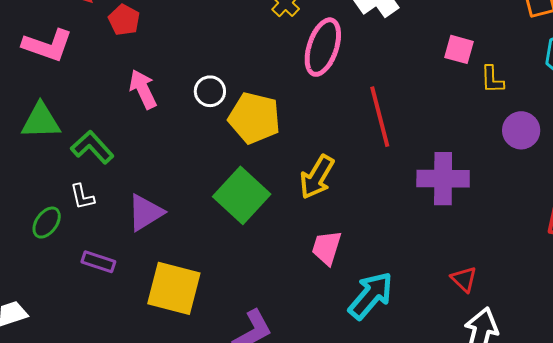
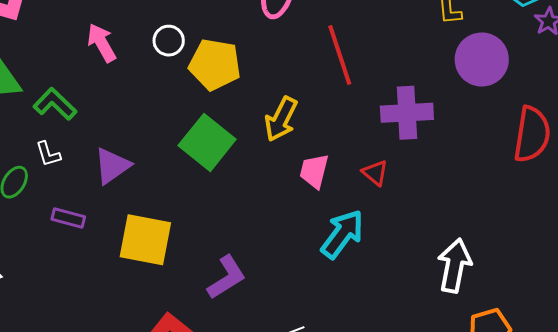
purple circle: (521, 130) -> (482, 60), size x1.4
pink trapezoid: (327, 248) -> (314, 171), moved
red triangle: (464, 279) -> (375, 173), moved

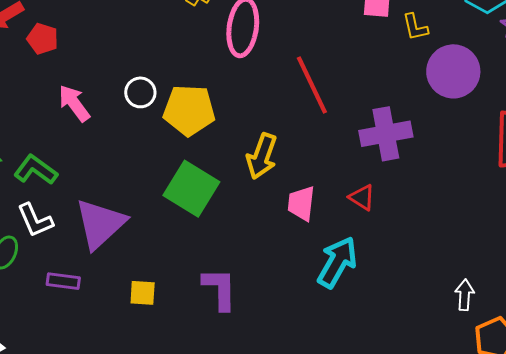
white L-shape: (48, 154) -> (35, 220), size x1.4
purple triangle: (112, 166) -> (100, 224), size x1.4
yellow square: (145, 240) -> (143, 293), size x0.5
white arrow: (454, 266) -> (465, 295), moved, size x0.6
purple L-shape: (226, 277) -> (220, 289), moved, turned -51

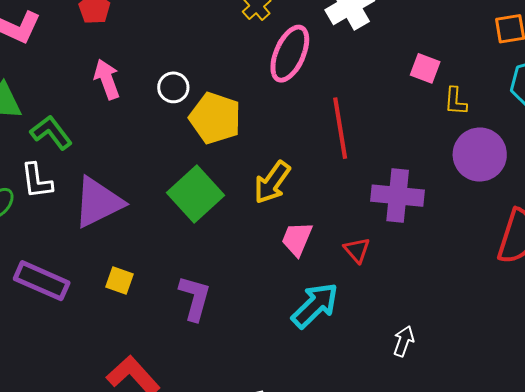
purple rectangle: (63, 281) -> (42, 281), moved, size x1.6
white arrow: (465, 295) -> (404, 341), moved

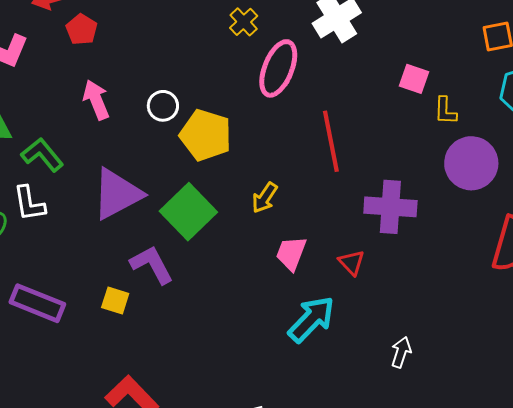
yellow arrow: (272, 182) -> (265, 198), size x0.7
purple triangle: (98, 202) -> (117, 194), moved
purple L-shape: (195, 298) -> (152, 265), moved, turned -42

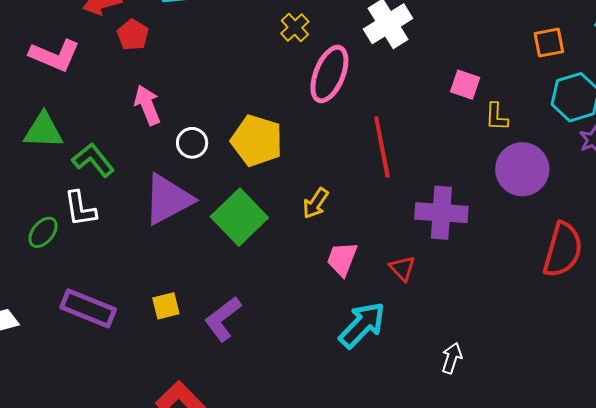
white circle: (163, 106) -> (192, 143), moved
purple L-shape: (152, 265) -> (223, 319), moved, turned -99
yellow square: (115, 300) -> (166, 306), turned -32

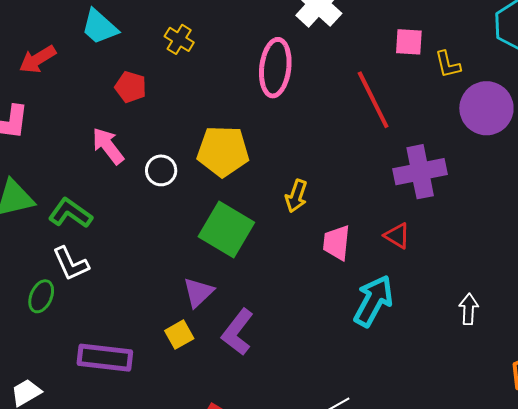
yellow cross: (295, 27) -> (179, 39), moved
red pentagon: (133, 35) -> (131, 87), moved
red line: (382, 147) -> (373, 100), moved
purple triangle: (168, 199) -> (198, 292), moved, size x0.6

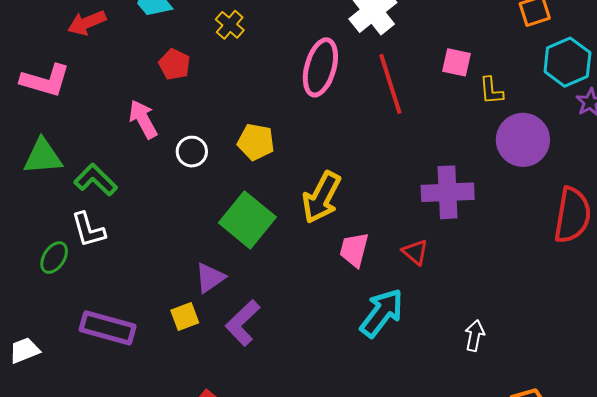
red line: (373, 100) -> (390, 84), moved
yellow pentagon: (223, 151) -> (256, 142), size x0.7
yellow arrow: (296, 196) -> (322, 197), size x1.6

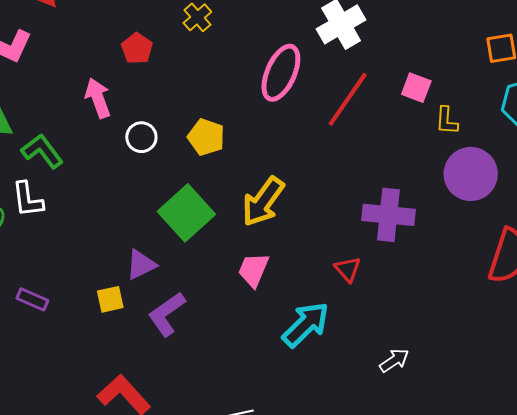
red line: (390, 84) -> (348, 99), turned 44
pink trapezoid: (354, 250) -> (253, 270), moved
purple rectangle: (108, 328) -> (32, 299), size x0.6
white arrow: (475, 335) -> (394, 360), turned 36

